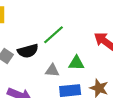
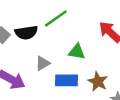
gray triangle: (52, 70) -> (43, 63), moved, turned -40

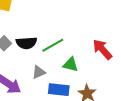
green line: (56, 18) -> (53, 45), moved

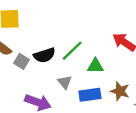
gray triangle: (39, 72) -> (65, 82), turned -32

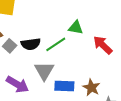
green triangle: (95, 66) -> (76, 28), moved
gray triangle: (65, 82) -> (44, 71), size x1.5

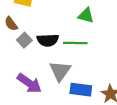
green triangle: (76, 28) -> (86, 16), moved
green line: (56, 44) -> (75, 43), turned 30

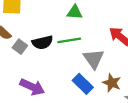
gray triangle: (60, 71) -> (94, 59), moved
blue rectangle: (81, 90) -> (83, 84), turned 48

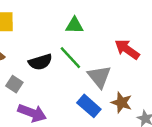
green line: (69, 40) -> (70, 58), turned 60
gray square: (20, 47) -> (14, 84), moved

